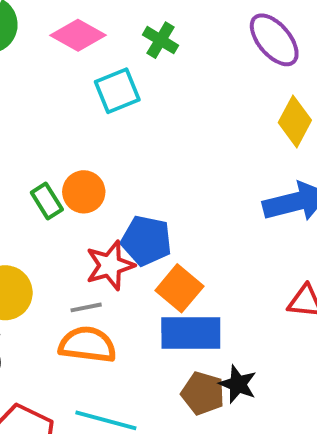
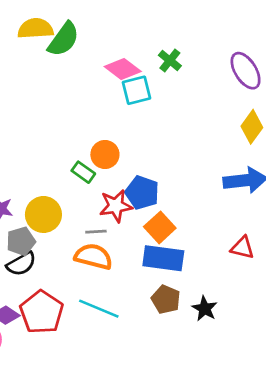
pink diamond: (78, 35) -> (123, 69), moved
green rectangle: (47, 201) -> (83, 172), moved, turned -30
black star: (238, 384) -> (205, 309), moved

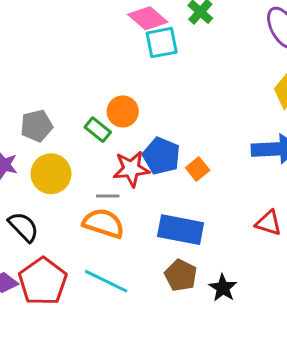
orange square: (160, 227) -> (198, 169), moved, size x0.7
gray pentagon: (21, 241) -> (36, 126), moved
black semicircle: (21, 264) -> (23, 227), turned -108

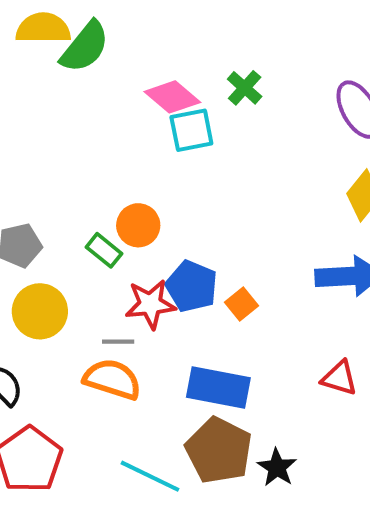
brown pentagon: (181, 275) -> (219, 450), size x1.5
cyan line: (106, 281) -> (150, 476), moved

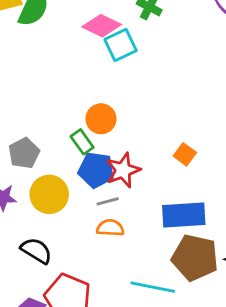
green rectangle: (104, 250) -> (82, 142), turned 30
blue pentagon: (192, 286) -> (96, 170), moved
orange semicircle: (112, 379) -> (110, 228), size x0.7

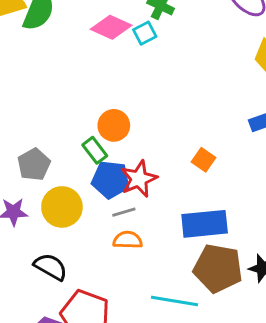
cyan square: (121, 45) -> (145, 33), moved, size x0.7

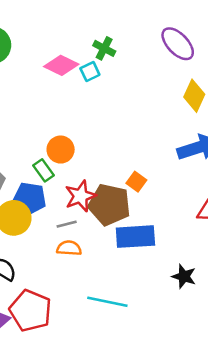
blue pentagon: (111, 180) -> (30, 198), moved
brown pentagon: (218, 268) -> (109, 205), moved

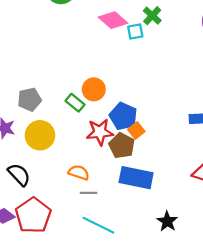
green rectangle: (43, 170) -> (75, 103), turned -30
orange square: (136, 182) -> (136, 131), moved
blue pentagon: (30, 198) -> (123, 116), moved
brown pentagon: (109, 205) -> (122, 146), size x0.7
gray line: (67, 224) -> (89, 193), moved

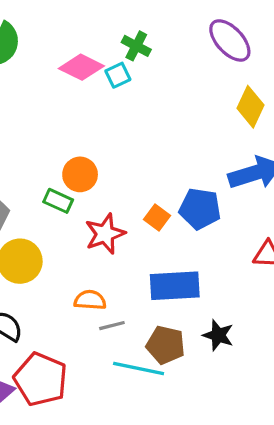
blue pentagon: (123, 116) -> (200, 209), moved
brown pentagon: (122, 146) -> (166, 345), moved
black star: (167, 221) -> (218, 335), moved

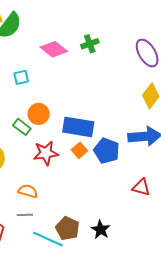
green cross: (136, 46) -> (90, 44), turned 30
cyan square: (118, 75) -> (21, 77), moved
blue rectangle: (175, 286) -> (78, 127), moved
gray line: (112, 326) -> (25, 215), moved

